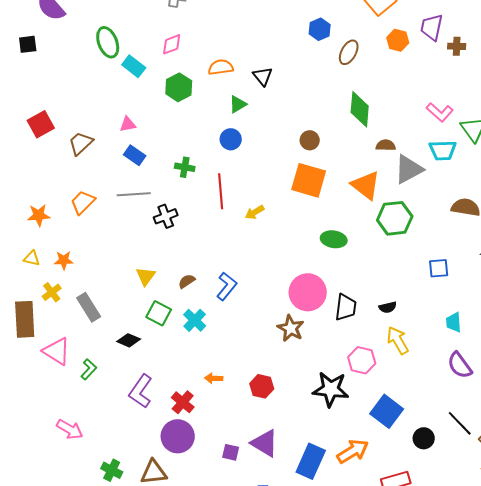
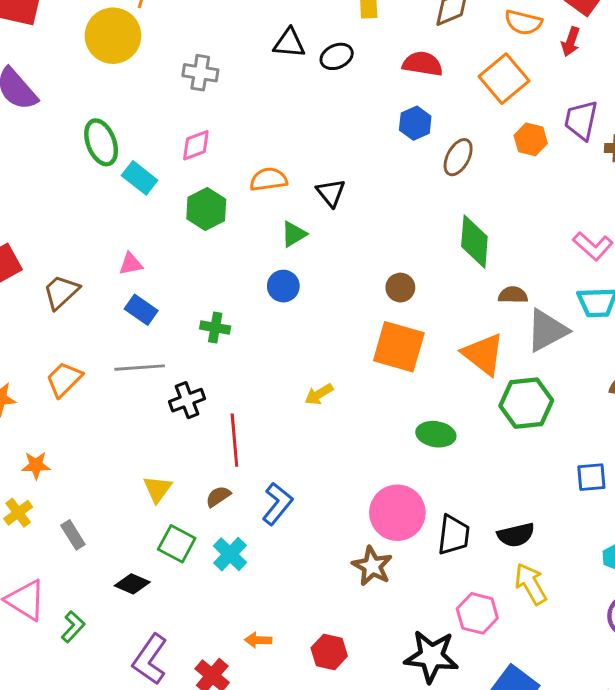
red line: (221, 191) -> (234, 440), moved
gray rectangle: (89, 307) -> (73, 535), size x0.7
black semicircle: (388, 307) -> (516, 535), size x1.4

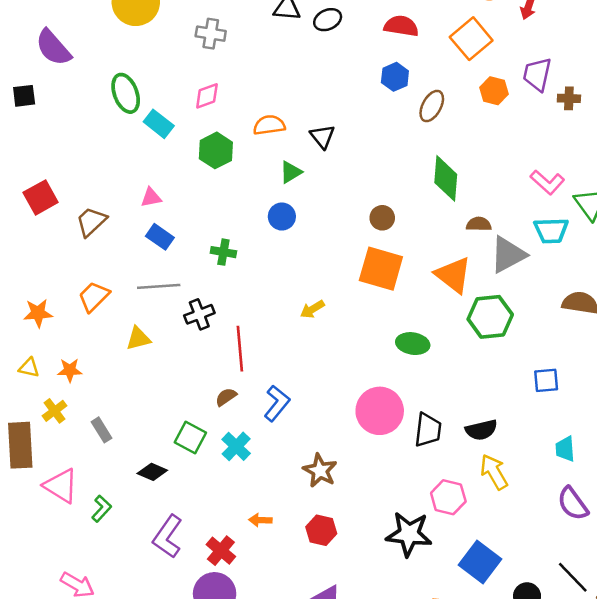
yellow triangle: (157, 489) -> (138, 338), moved, turned 40
brown star: (372, 566) -> (320, 471), moved

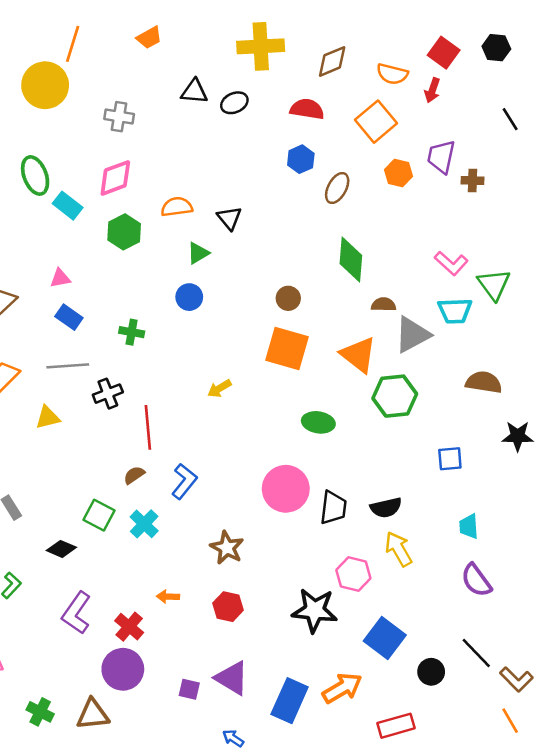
pink diamond: (207, 96) -> (115, 178), size x1.4

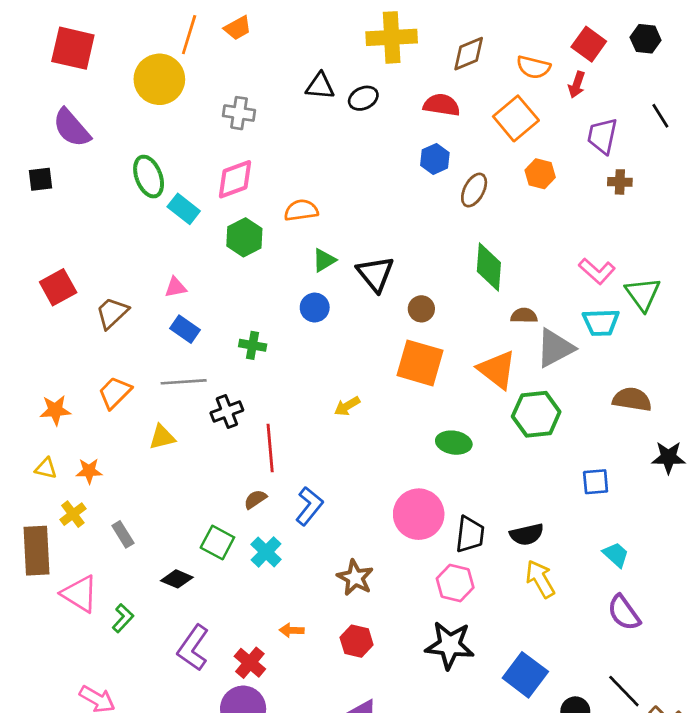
orange trapezoid: (149, 38) -> (238, 28), moved
purple trapezoid: (441, 157) -> (602, 136), moved
black triangle: (229, 218) -> (375, 274), moved, size x1.4
cyan trapezoid: (469, 526) -> (616, 555), turned 136
pink hexagon: (353, 574) -> (455, 583), moved

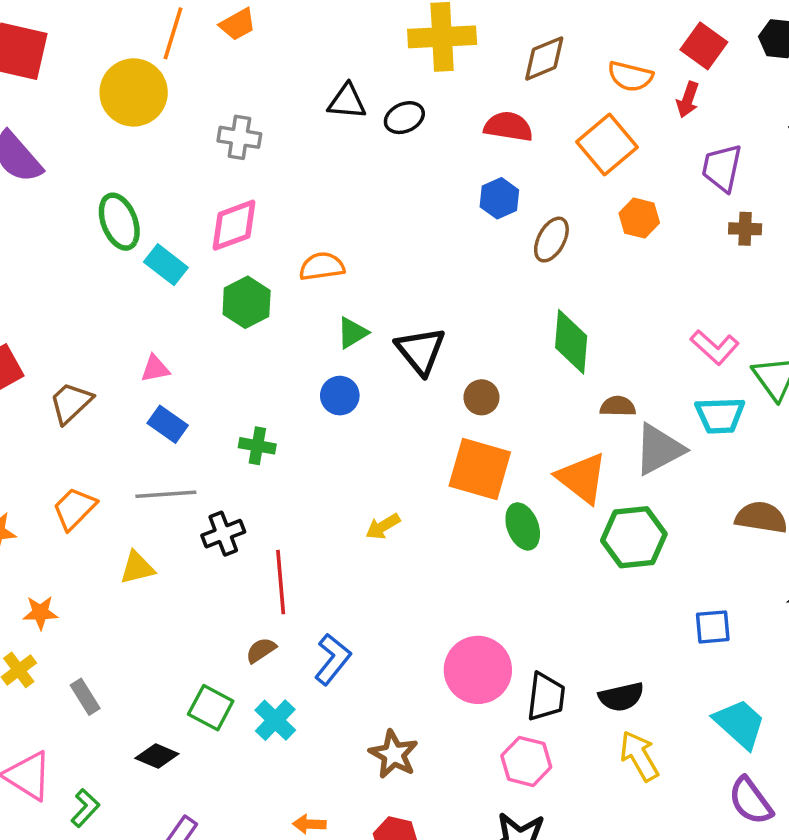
green ellipse: (454, 443) -> (523, 526), moved, turned 60
cyan trapezoid: (616, 555) -> (740, 724), size x1.5

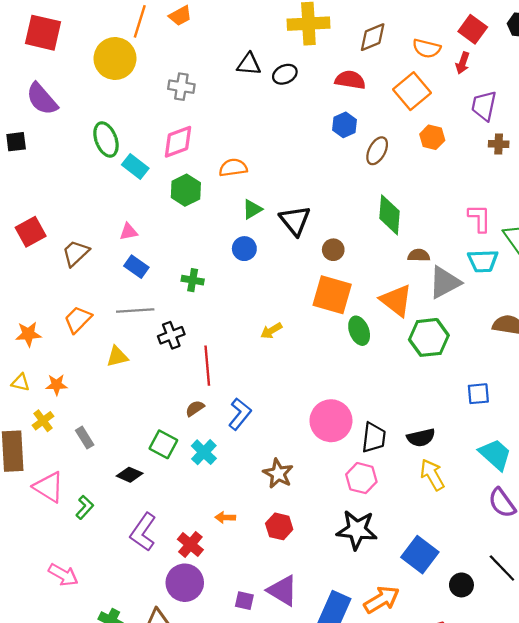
pink L-shape: (715, 347) -> (479, 218), turned -132

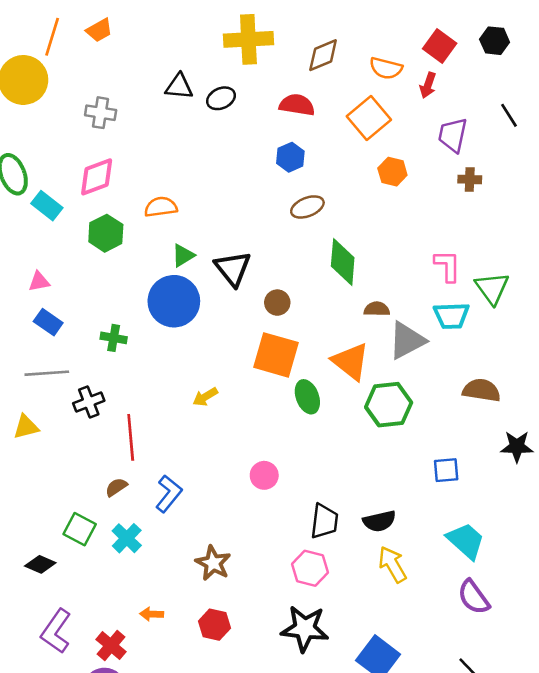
brown ellipse: (377, 151) -> (307, 207), moved, turned 40
blue circle: (244, 249) -> (174, 301), size x1.8
pink circle: (331, 421) -> (264, 475), moved, size x0.6

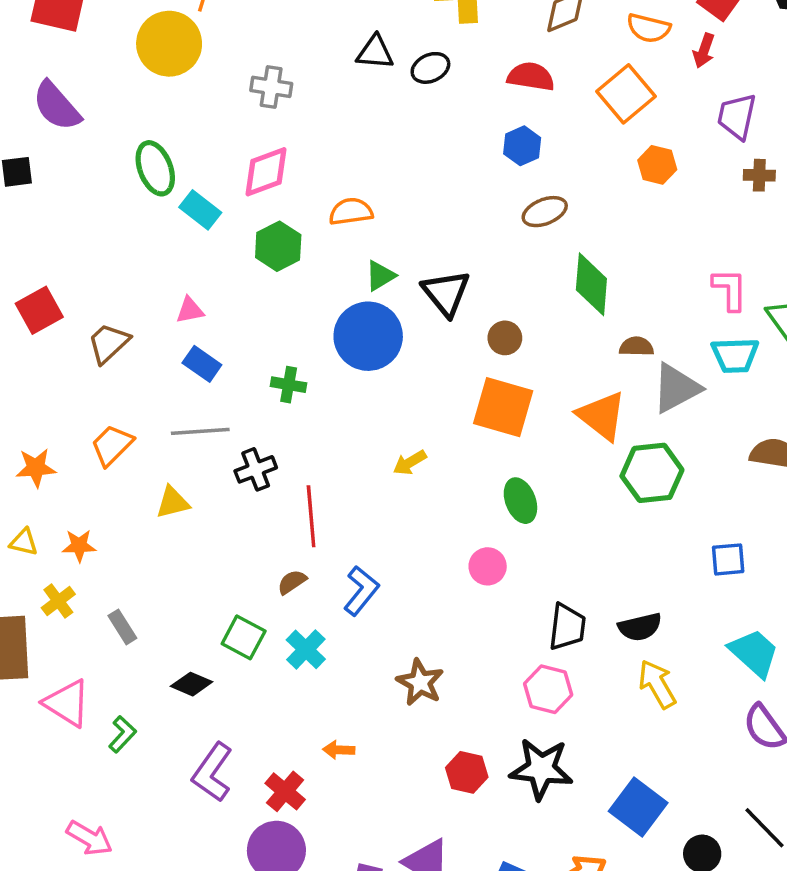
green ellipse: (307, 397) -> (520, 501), moved
red hexagon: (214, 625) -> (467, 772), moved

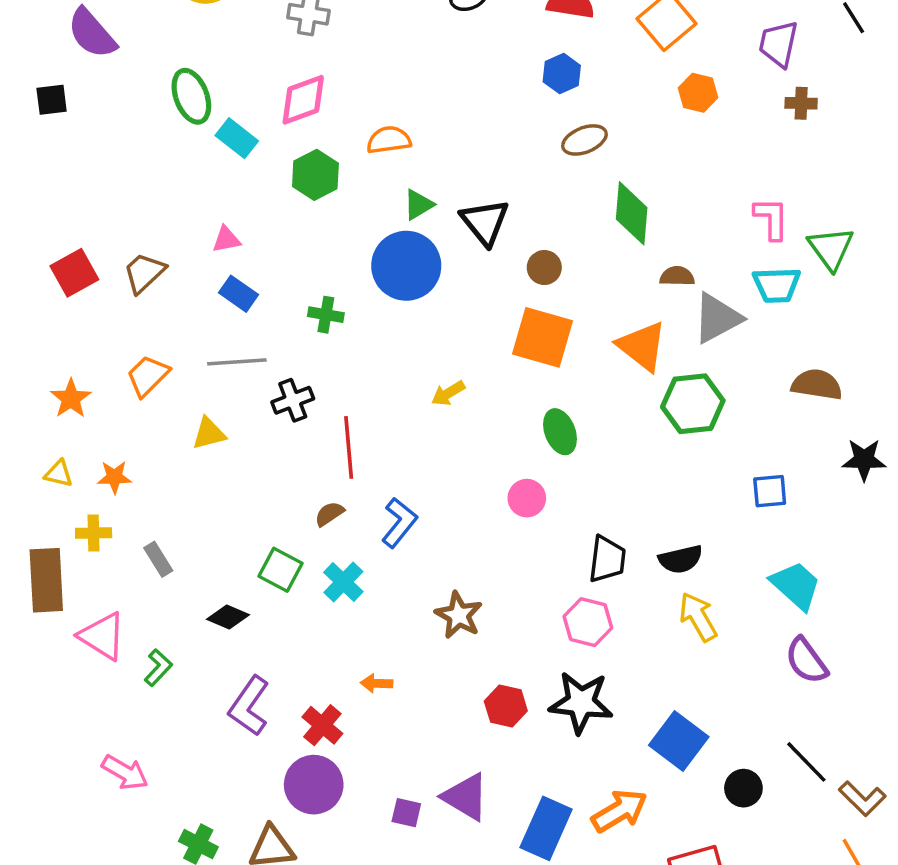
red square: (39, 310) -> (74, 273), moved
orange star: (36, 468) -> (71, 399), turned -30
yellow cross: (58, 601) -> (94, 533), turned 36

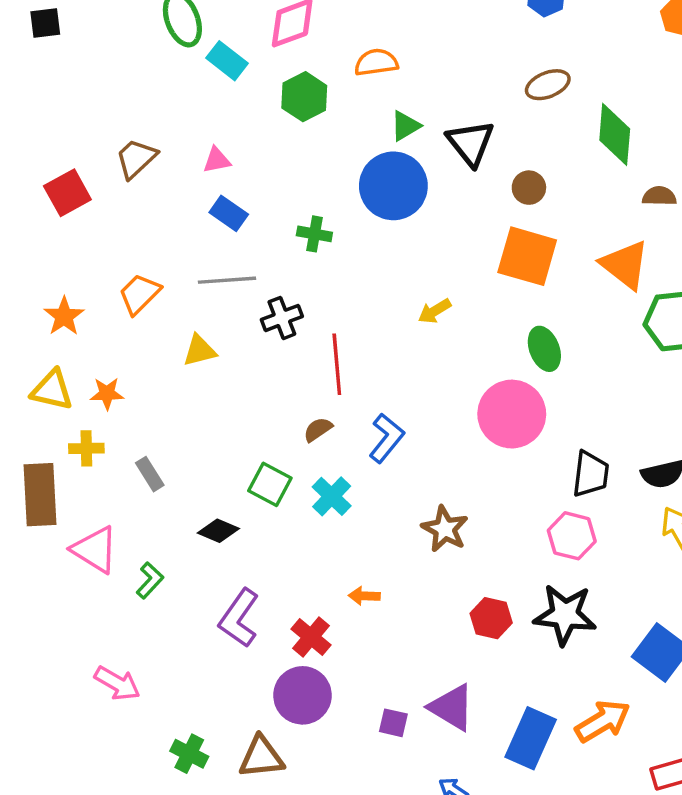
brown ellipse: (584, 140) -> (548, 85), moved
brown trapezoid: (144, 273) -> (136, 158), moved
yellow triangle: (59, 474) -> (52, 390), size x1.5
pink circle: (527, 498) -> (512, 414), size x1.8

